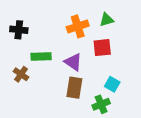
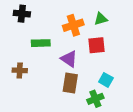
black cross: (19, 30) -> (22, 14), moved
green rectangle: (41, 56) -> (41, 43), moved
brown cross: (21, 74) -> (20, 70), turned -32

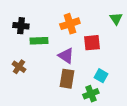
black cross: (22, 14) -> (21, 26), moved
green triangle: (101, 19) -> (116, 19), moved, turned -48
brown cross: (20, 70) -> (19, 67), turned 32

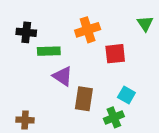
purple triangle: (66, 56) -> (63, 76), moved
brown cross: (19, 67) -> (25, 120), moved, turned -32

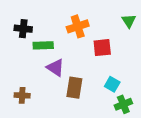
green cross: (114, 117) -> (123, 104), moved
brown cross: (25, 120) -> (22, 95), moved

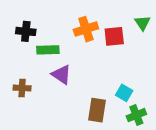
red square: (102, 48) -> (114, 36), moved
brown rectangle: (74, 88) -> (97, 110), moved
brown cross: (22, 95) -> (22, 88), moved

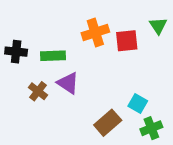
black cross: (26, 31) -> (16, 52), moved
brown cross: (22, 88) -> (38, 91), moved, turned 35
brown rectangle: (97, 110) -> (108, 123), turned 40

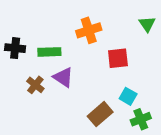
red square: (127, 41) -> (118, 58), moved

